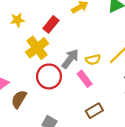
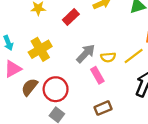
yellow cross: (37, 48) -> (40, 49), moved
red circle: (49, 76) -> (56, 89), moved

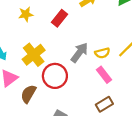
pink rectangle: (97, 75) -> (104, 75), moved
red circle: (56, 89) -> (55, 76), moved

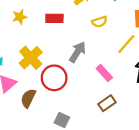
red rectangle: (60, 18) -> (54, 18), turned 56
yellow semicircle: (102, 53) -> (99, 22), moved

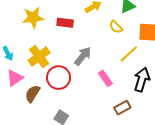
yellow star: (20, 17) -> (33, 18), size x1.5
yellow semicircle: (99, 22) -> (116, 27), moved, turned 56
brown rectangle: (107, 103) -> (122, 108), moved

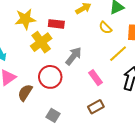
yellow cross: (39, 57) -> (41, 42), moved
brown rectangle: (122, 108) -> (96, 107), moved

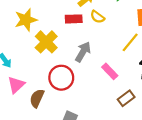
red rectangle: (56, 24) -> (74, 19), moved
yellow semicircle: (105, 28) -> (97, 17), moved
brown rectangle: (96, 107) -> (126, 98), moved

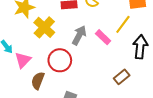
pink rectangle: (110, 71) -> (103, 37), moved
pink triangle: (16, 85) -> (23, 60), moved

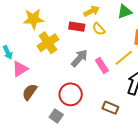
red circle: (60, 60) -> (71, 94), moved
brown rectangle: (122, 77) -> (110, 108), turned 49

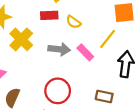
yellow semicircle: (99, 29) -> (73, 22), moved
gray arrow: (79, 58) -> (59, 49), turned 66

